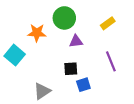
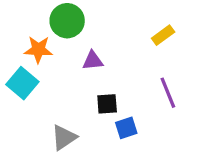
green circle: (64, 18) -> (67, 21), moved
orange star: (37, 33) -> (38, 50), moved
purple triangle: (76, 41) -> (93, 61), moved

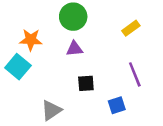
green circle: (67, 21) -> (73, 17), moved
blue square: (126, 128) -> (117, 105), moved

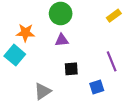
yellow rectangle: (131, 28) -> (114, 16), moved

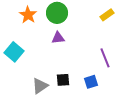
orange star: (25, 33) -> (28, 15), moved, turned 30
black square: (71, 69) -> (63, 80), moved

